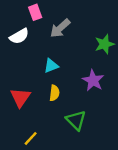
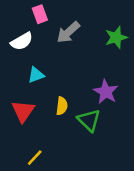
green star: (104, 44) -> (116, 37), moved
cyan triangle: (51, 66) -> (36, 75), moved
green triangle: (76, 120) -> (89, 120), moved

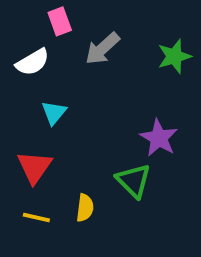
cyan triangle: (36, 75) -> (54, 113), turned -30
yellow semicircle: (62, 106) -> (85, 208), moved
yellow line: (35, 158) -> (36, 217), moved, turned 60

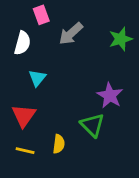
white semicircle: (33, 62) -> (22, 43), turned -45

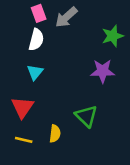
gray arrow: (71, 34) -> (66, 17), moved
white semicircle: (22, 43) -> (36, 40), moved
purple star: (110, 95) -> (103, 71), moved, turned -30

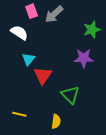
white semicircle: (36, 40) -> (19, 33), moved, turned -72
red triangle: (22, 107) -> (43, 75), moved
yellow semicircle: (55, 134) -> (56, 121), moved

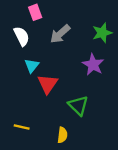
gray arrow: (54, 14) -> (60, 34), moved
white semicircle: (19, 33) -> (22, 36), turned 30
purple star: (84, 58) -> (93, 65), turned 30

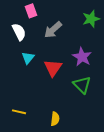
green star: (102, 33) -> (91, 19), moved
red triangle: (48, 84) -> (53, 68), moved
green triangle: (78, 105) -> (82, 85), moved

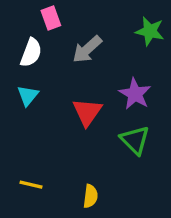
green star: (91, 19) -> (150, 31), turned 30
white semicircle: (19, 32) -> (31, 53), turned 48
cyan triangle: (28, 58) -> (28, 96), moved

